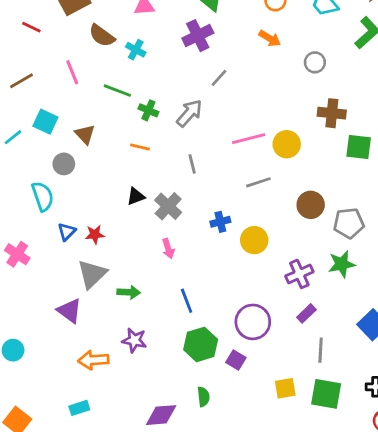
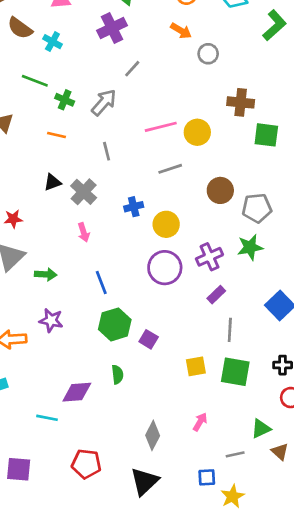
gray circle: (315, 62) -> (208, 54), moved
purple circle: (253, 322) -> (165, 268), moved

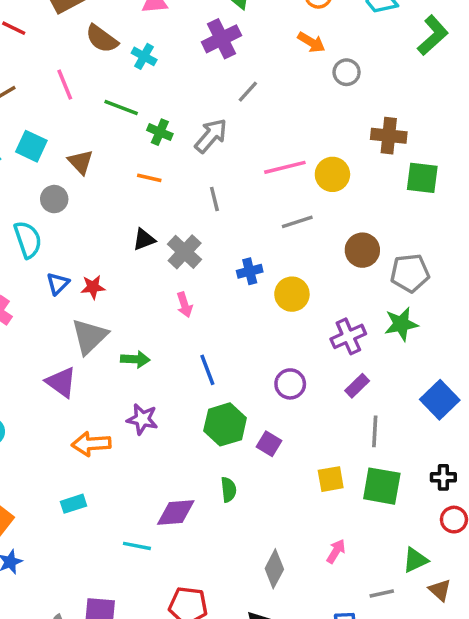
purple circle: (165, 268) -> (290, 384), moved, size x0.7

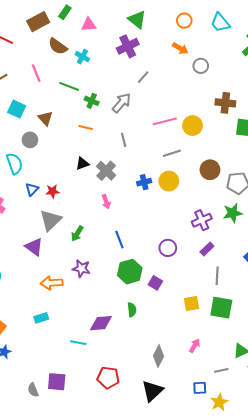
yellow circle: (292, 294) -> (169, 181), moved
green arrow: (135, 359) -> (77, 234), turned 119

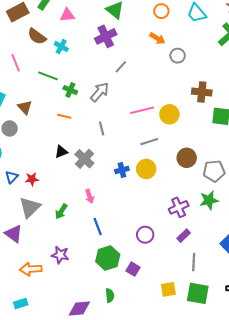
pink arrow: (106, 202) -> (90, 196), moved
green arrow: (77, 234) -> (61, 211), moved

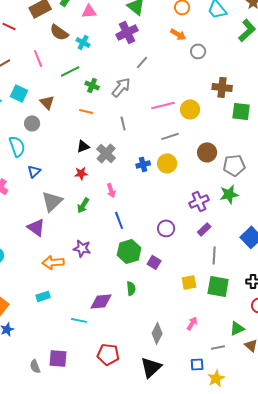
green line: (48, 76) -> (70, 71), turned -48
red star: (32, 179) -> (81, 173), moved

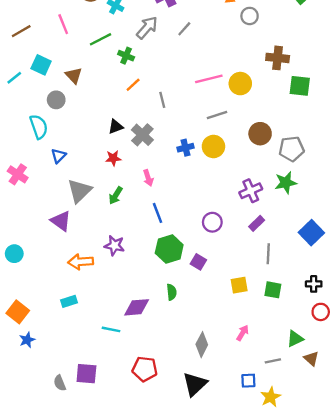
gray arrow: (121, 87) -> (147, 28), moved
orange line: (86, 111) -> (133, 85), moved, turned -56
green square: (218, 286) -> (273, 290), size x0.7

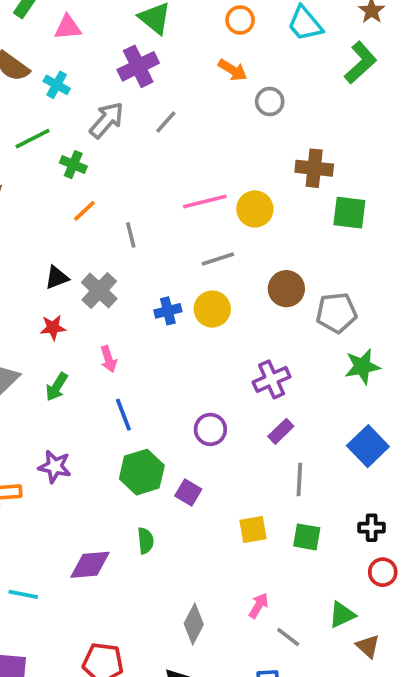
green star: (286, 183) -> (362, 366), moved
cyan line: (111, 329) -> (23, 594), moved
gray line: (273, 361) -> (288, 637), moved, turned 49

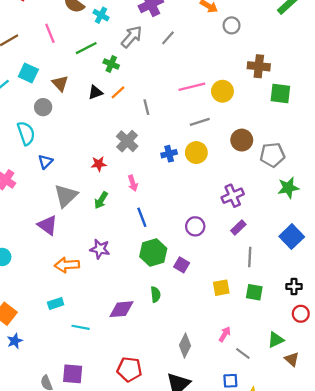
black triangle: (57, 278) -> (95, 92), moved

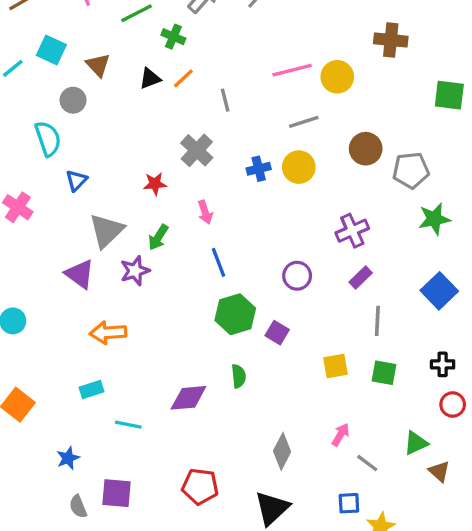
green square: (280, 94) -> (449, 95), moved
purple star: (100, 249) -> (135, 271), moved, turned -30
blue star: (15, 341) -> (68, 458), moved

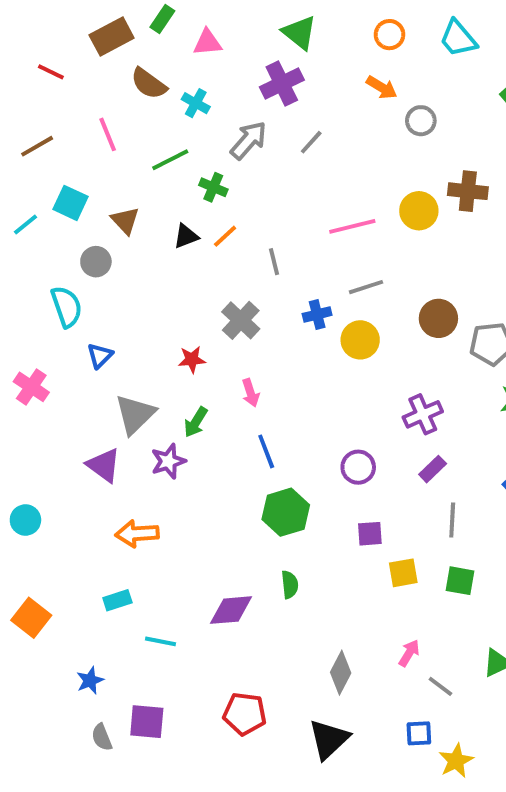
yellow circle: (337, 77) -> (419, 211), moved
blue cross: (259, 169) -> (317, 314), moved
purple square: (277, 333) -> (370, 534), moved, turned -35

